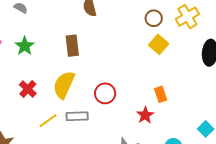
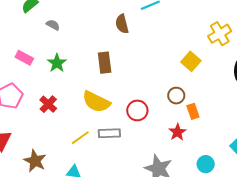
brown circle: (154, 18) -> (176, 96), moved
yellow semicircle: (64, 85) -> (96, 102), turned -88
red cross: (28, 89) -> (48, 104), moved

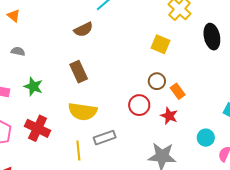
brown semicircle: (122, 24) -> (83, 29), turned -84
red cross: (48, 104) -> (38, 128), size x1.4
red circle: (137, 110) -> (139, 105), moved
yellow line: (80, 138) -> (78, 151), turned -42

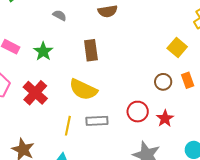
gray semicircle: (18, 51) -> (60, 15), moved
orange rectangle: (178, 91) -> (188, 80), moved
red circle: (139, 105) -> (138, 112), moved

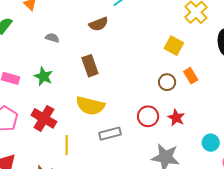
yellow line: (68, 126) -> (67, 145), moved

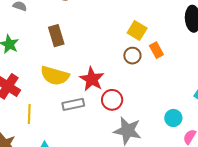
yellow square: (174, 46) -> (137, 30), moved
red circle: (148, 116) -> (112, 100), moved
red star: (176, 118) -> (92, 79), moved, size x1.4

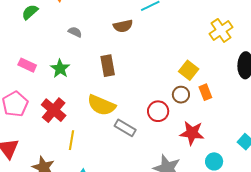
red star: (92, 79) -> (192, 133), moved, turned -30
red circle: (112, 100) -> (158, 111), moved
gray rectangle: (73, 104) -> (125, 128), moved, turned 35

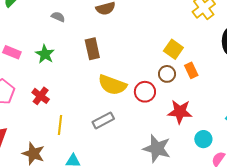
yellow semicircle: (101, 105) -> (112, 85), moved
red cross: (54, 110) -> (41, 96), size x0.7
gray rectangle: (125, 128) -> (103, 120), moved, turned -55

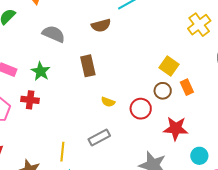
gray semicircle: (58, 17) -> (54, 34), size x1.6
yellow semicircle: (112, 85) -> (108, 102), size x0.5
red cross: (41, 96) -> (30, 100), moved, turned -30
yellow line: (60, 125) -> (62, 152), moved

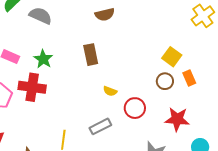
gray semicircle: (54, 34) -> (41, 16), moved
red cross: (30, 100) -> (32, 87), size x1.5
red circle: (141, 109) -> (135, 108), moved

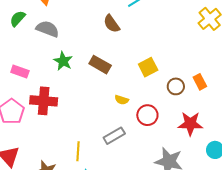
brown semicircle: (105, 15) -> (112, 24), turned 72
brown rectangle: (91, 55) -> (100, 65), turned -45
yellow square: (172, 57) -> (148, 67), moved, turned 30
green star: (43, 59) -> (63, 61), moved

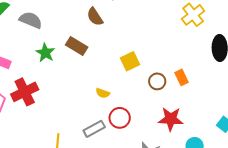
brown rectangle: (100, 65) -> (77, 46), moved
red cross: (44, 101) -> (25, 92), turned -32
red circle: (147, 115) -> (120, 118), moved

